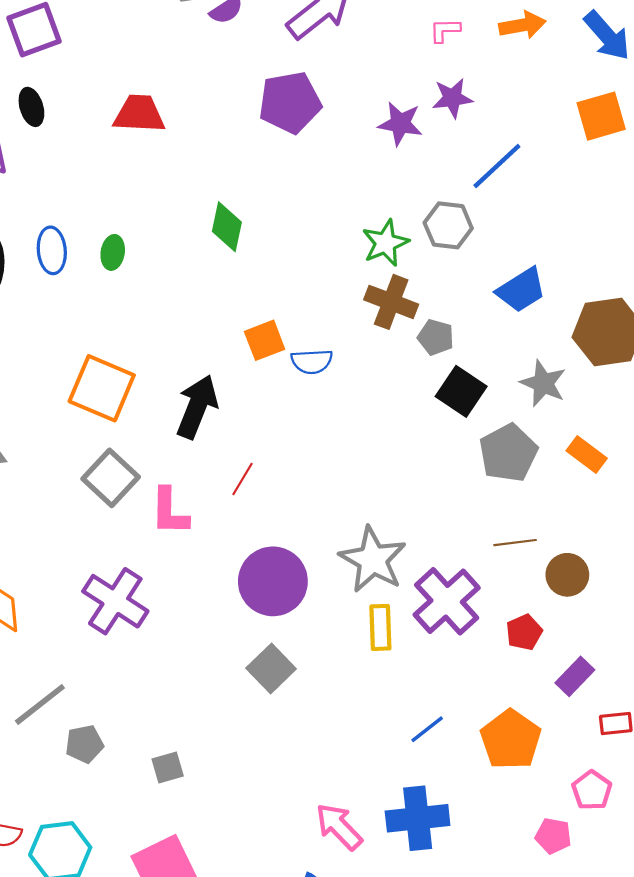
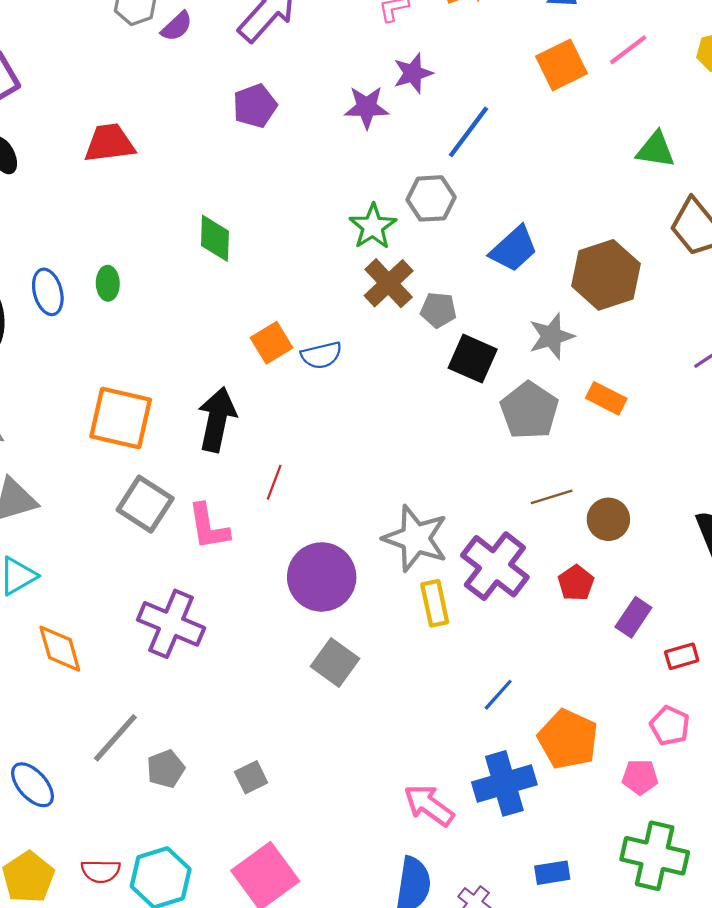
purple pentagon: (290, 102) -> (255, 106), size x0.7
brown cross: (391, 302) -> (389, 283), turned 36
gray star: (543, 383) -> (551, 336), turned -30
orange pentagon: (511, 740) -> (568, 739), moved

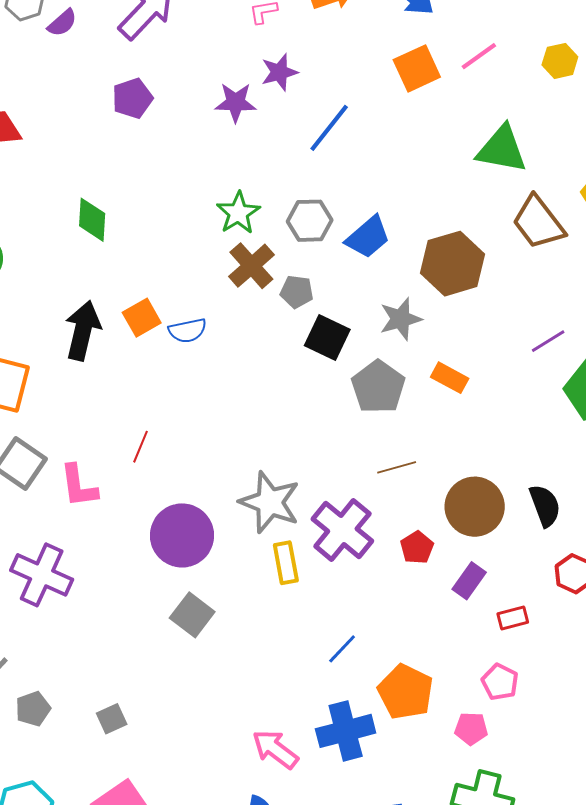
green triangle: (656, 150) -> (502, 149), size x1.4
gray hexagon: (431, 198) -> (310, 221), moved
black arrow: (217, 419) -> (83, 331), moved
brown circle: (608, 519) -> (475, 507), moved, size x1.5

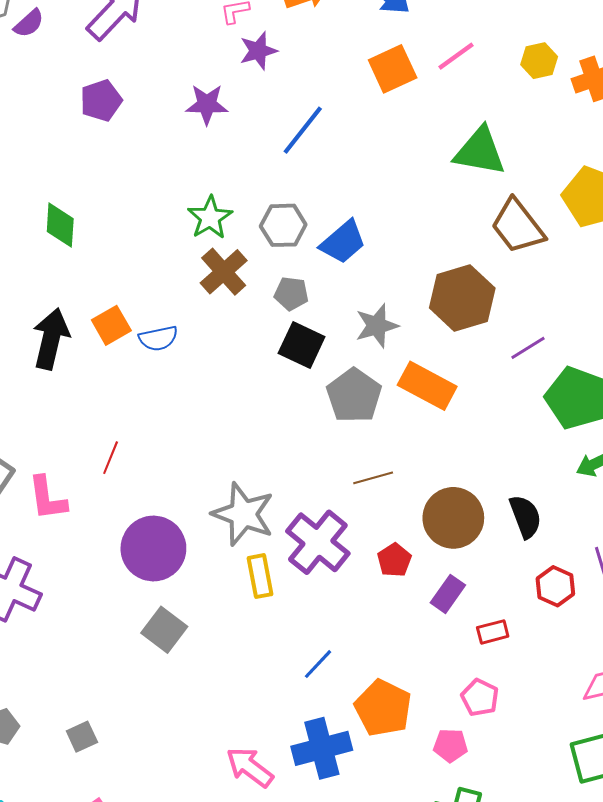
purple star: (279, 72) -> (258, 51), moved
brown hexagon: (453, 264) -> (462, 298), moved
gray pentagon: (297, 292) -> (291, 294), moved
orange rectangle: (450, 378) -> (427, 386), size x1.5

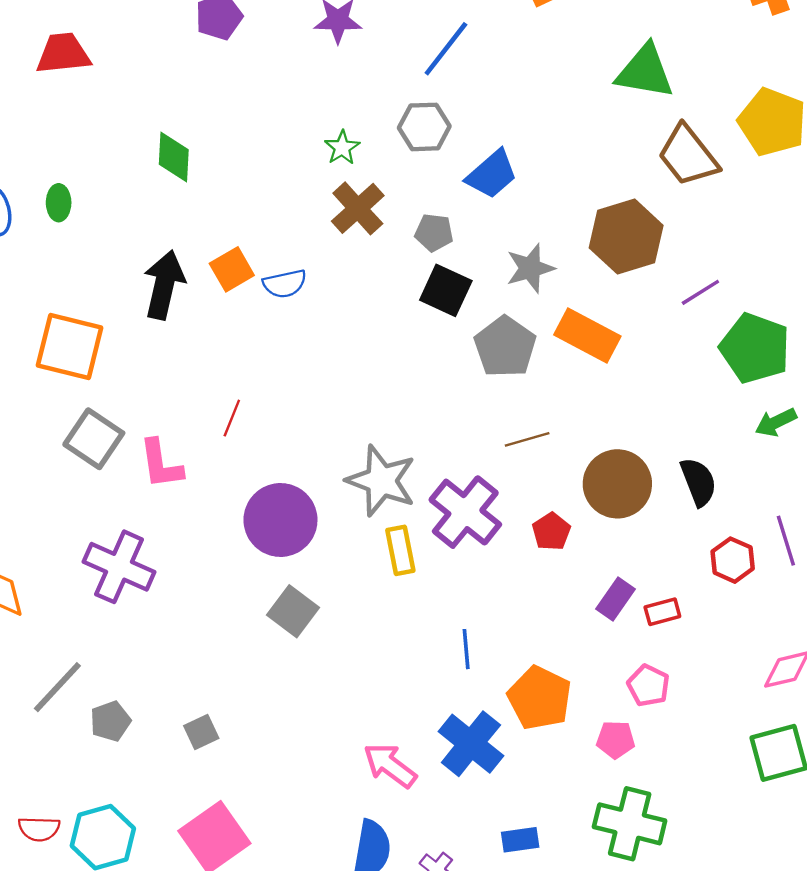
green star: (210, 218) -> (342, 148), size x0.7
gray hexagon: (283, 225) -> (424, 127), moved
purple rectangle: (448, 594) -> (616, 599), moved
blue line: (318, 664) -> (466, 649), turned -48
blue cross: (322, 748) -> (471, 744), turned -36

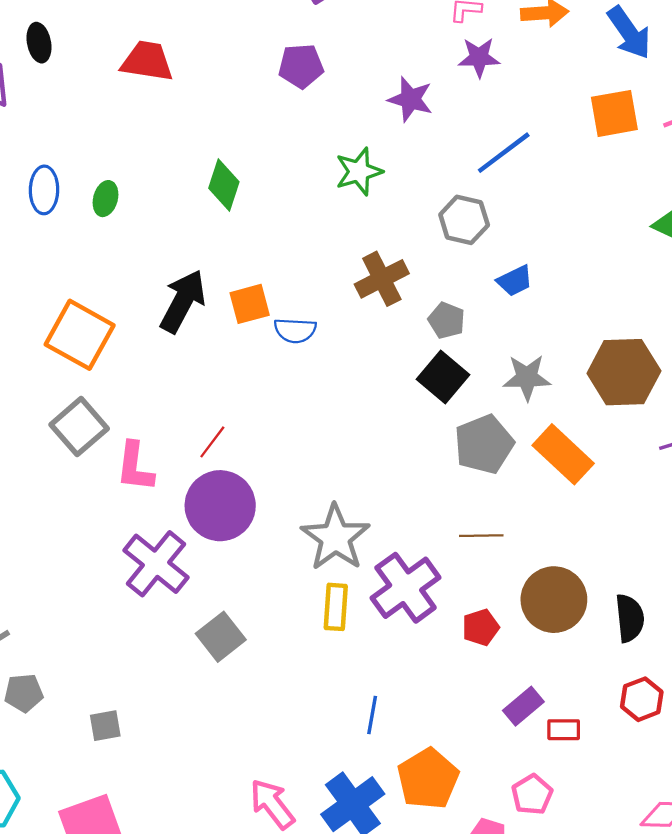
green star: (342, 148) -> (359, 172), moved, size x1.4
blue trapezoid: (492, 174) -> (515, 281), size x0.7
purple circle: (280, 520) -> (220, 506), moved
purple cross: (119, 567) -> (156, 564), moved

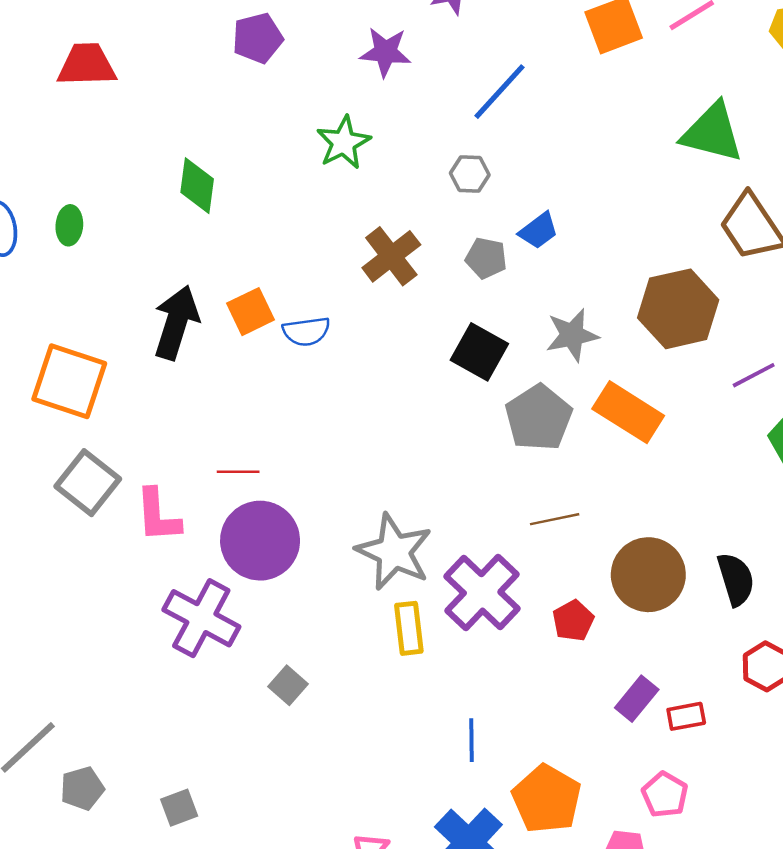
gray hexagon: (464, 220) -> (470, 174), size x0.7
gray pentagon: (447, 320) -> (486, 258), moved
red line: (212, 442) -> (238, 472), turned 64
gray square: (221, 637) -> (288, 685), size x0.7

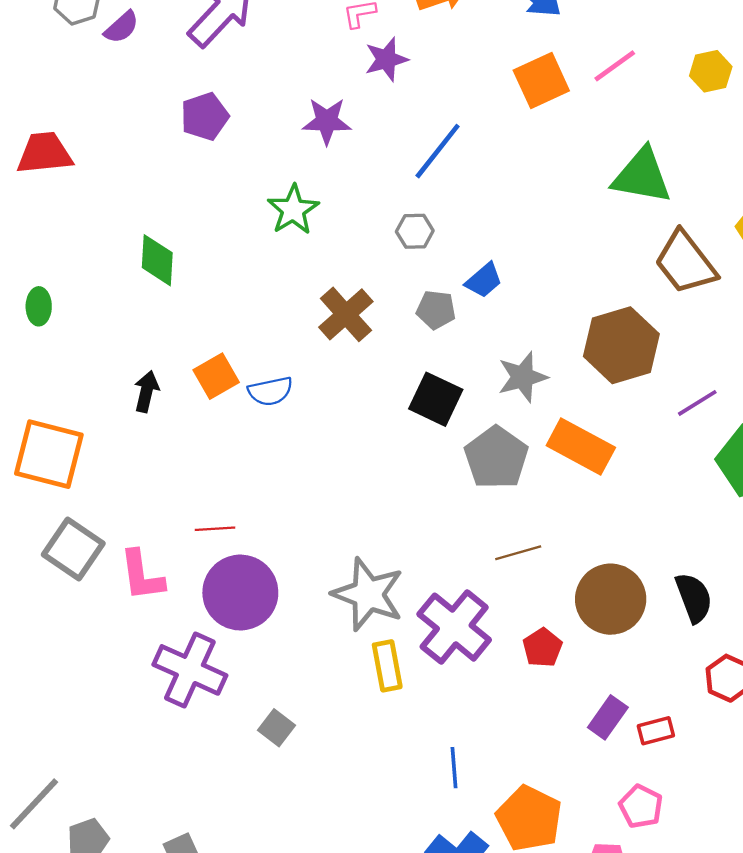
black arrow: (176, 323) -> (146, 391), size x0.6

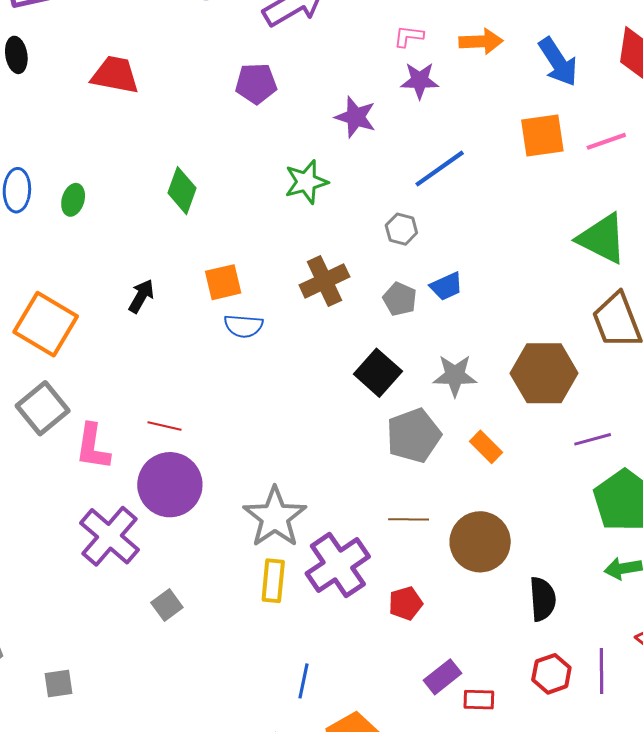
orange square: (216, 376) -> (223, 282), moved
orange rectangle: (581, 446) -> (486, 447), size x0.6
brown circle: (611, 599) -> (480, 542), moved

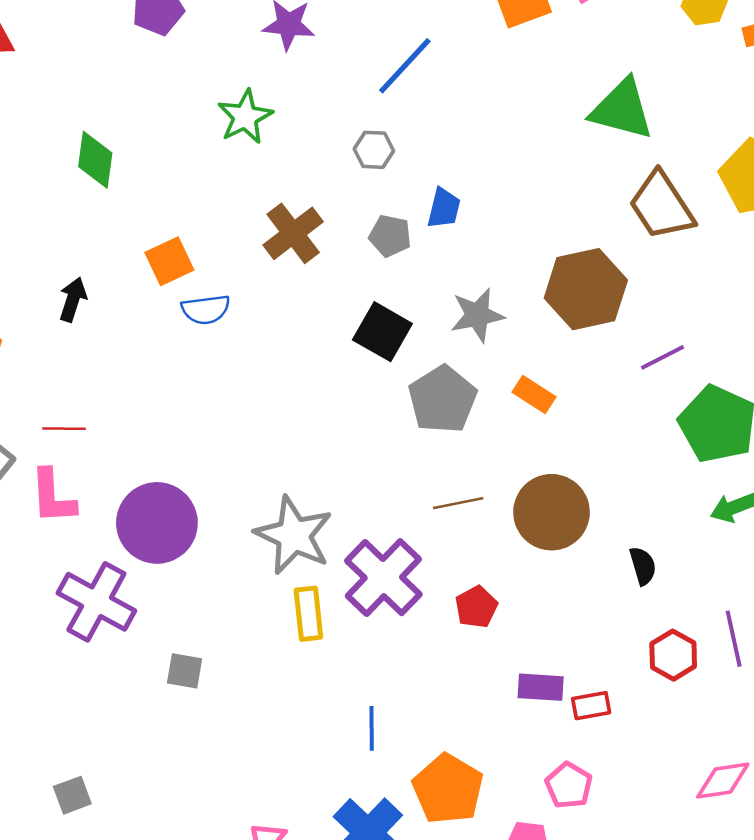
blue trapezoid: (446, 286) -> (444, 208), turned -40
red line: (164, 426) -> (64, 429), moved
black semicircle: (543, 599) -> (643, 566), size x0.7
gray square: (167, 605) -> (185, 671), turned -32
purple rectangle: (443, 677) -> (541, 687), turned 54

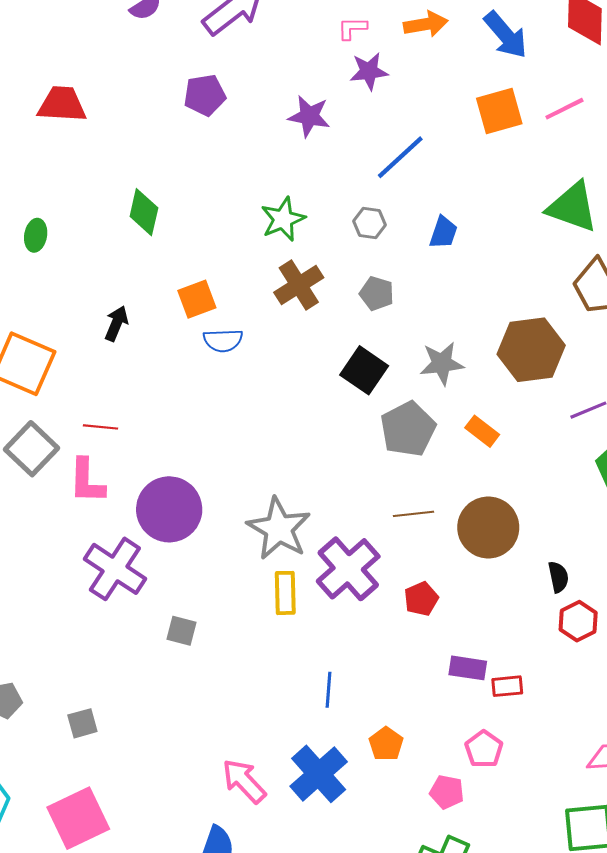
green star: (245, 117) -> (283, 219), moved
blue trapezoid: (444, 208) -> (443, 232), moved
red hexagon: (673, 655) -> (578, 621), moved
orange pentagon: (448, 789) -> (386, 744), size x0.6

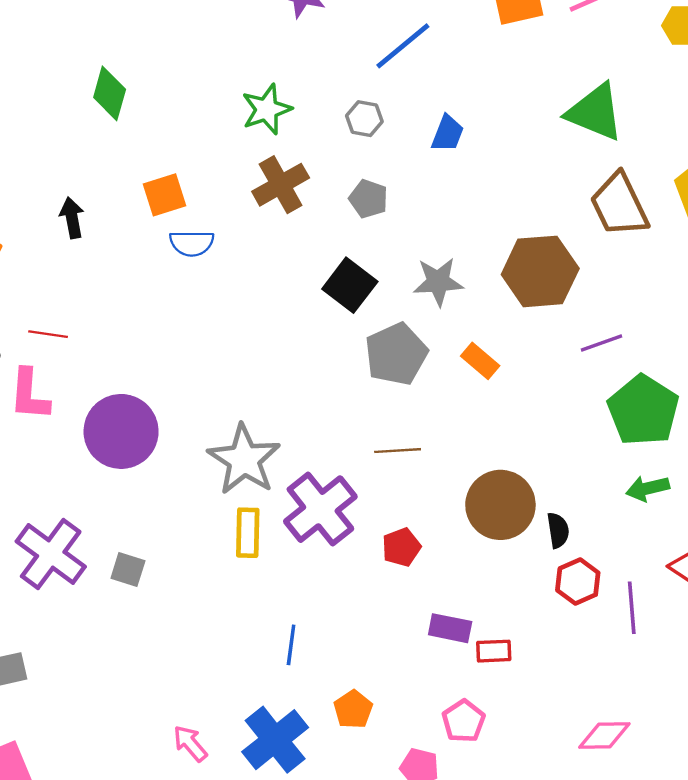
black arrow: (116, 323) -> (72, 218), turned -36
brown circle: (488, 527) -> (500, 505), moved
purple cross: (115, 569) -> (51, 554), moved
pink arrow: (244, 781) -> (190, 743), size x0.7

